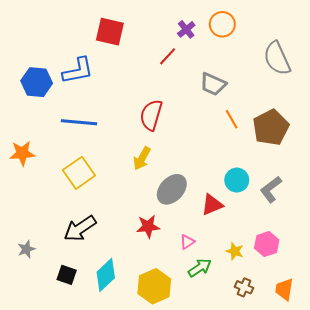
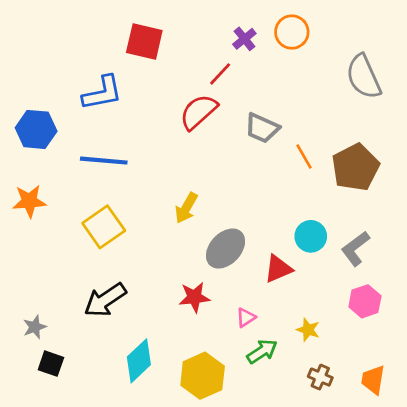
blue hexagon: (37, 82) -> (36, 129), moved
gray trapezoid: (213, 84) -> (262, 128), moved
red semicircle: (151, 115) -> (198, 112), moved, turned 32
pink hexagon: (267, 244) -> (365, 301), moved
black square: (67, 275) -> (51, 364), moved

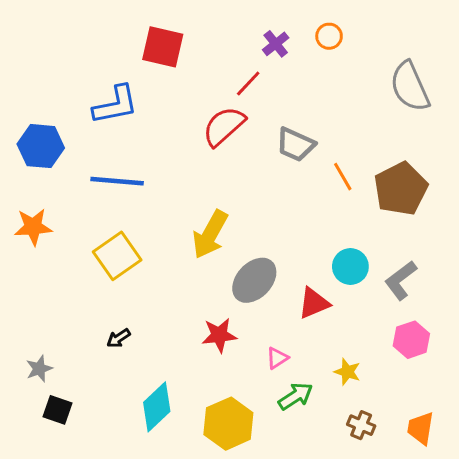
orange circle: (292, 32) -> (329, 36), size x0.7
yellow arrow: (186, 208) -> (210, 234), size x1.4
black arrow: (105, 300) -> (119, 338), size x0.5

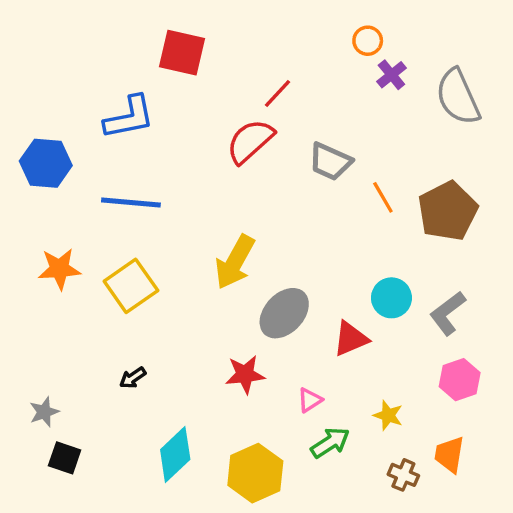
purple cross: (276, 44) -> (391, 75), moved
orange star: (33, 227) -> (59, 269), moved
orange trapezoid: (421, 428) -> (449, 454), moved

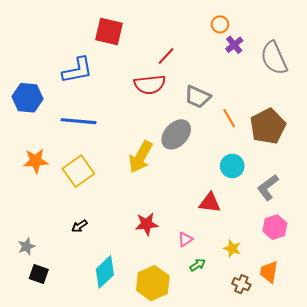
red semicircle: (250, 141) -> (150, 85), turned -144
cyan circle: (391, 298) -> (232, 166), moved
gray ellipse: (284, 313) -> (176, 134), moved
red triangle: (351, 339) -> (210, 203), turned 30
green arrow: (330, 443) -> (198, 265), size x0.7

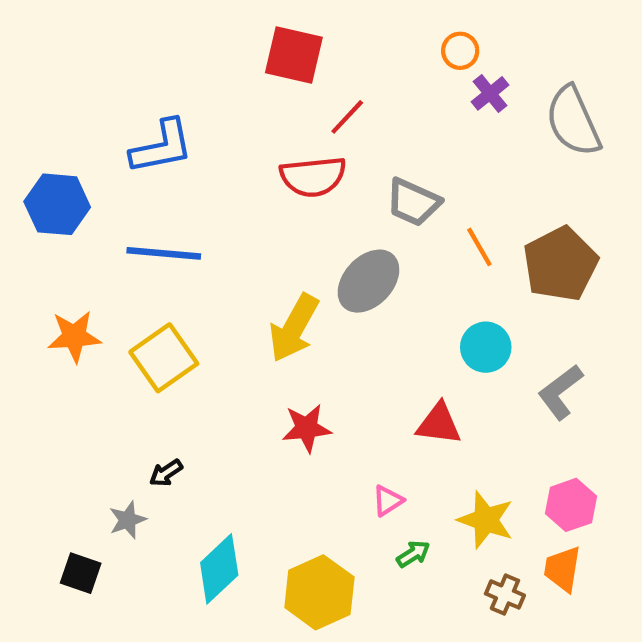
red square: (109, 32) -> (294, 55), moved
red star: (147, 224) -> (307, 428), moved
pink hexagon: (275, 227) -> (571, 505), moved
gray star: (26, 246) -> (128, 520), moved
yellow star: (232, 248) -> (486, 520), size x1.5

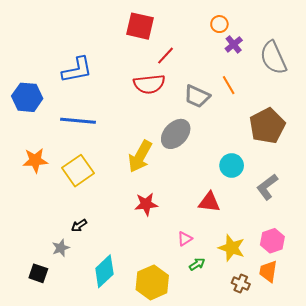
orange line: (479, 247) -> (229, 85), moved

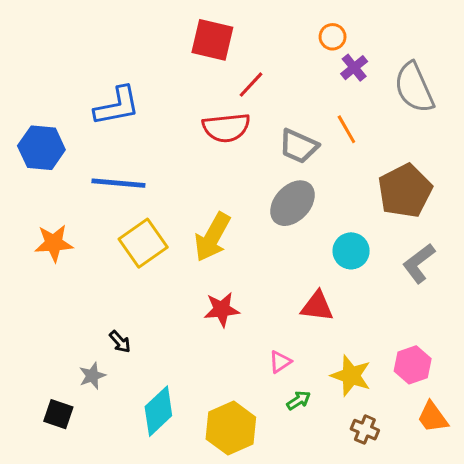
gray ellipse: (176, 134) -> (292, 203), moved
yellow square: (78, 171) -> (143, 243), moved
gray L-shape: (267, 187) -> (419, 263), moved
black arrow: (79, 226) -> (120, 342), turned -98
orange trapezoid: (268, 271) -> (433, 417), moved, turned -45

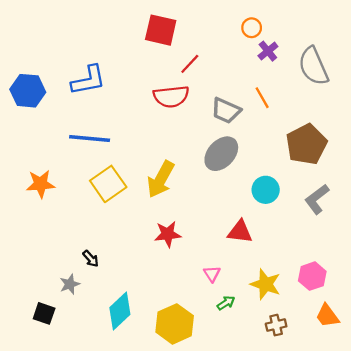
blue hexagon: (41, 148) -> (28, 91), moved
pink triangle: (280, 362) -> (212, 274), turned -30
brown cross: (365, 430) -> (276, 325), turned -36

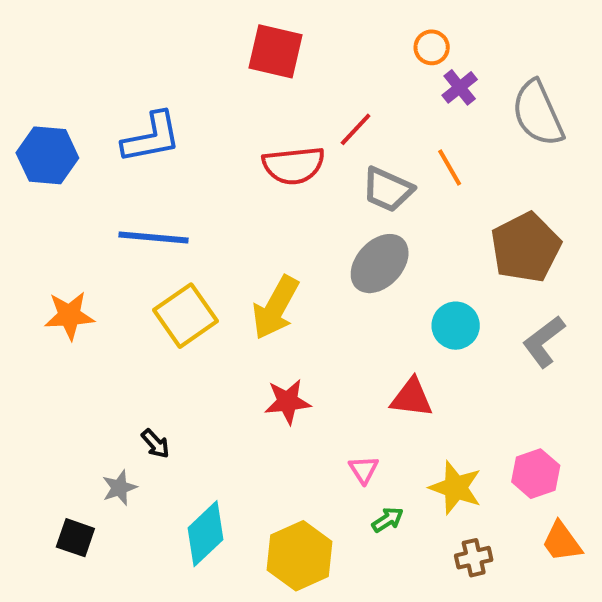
red line: (190, 64) -> (356, 129), moved

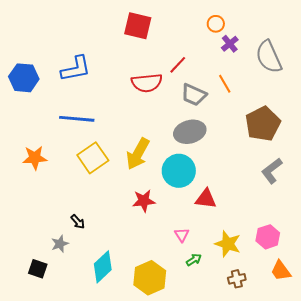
gray ellipse: (380, 264) -> (190, 132), turned 32
cyan circle: (456, 326) -> (179, 171), moved, size x1.4

